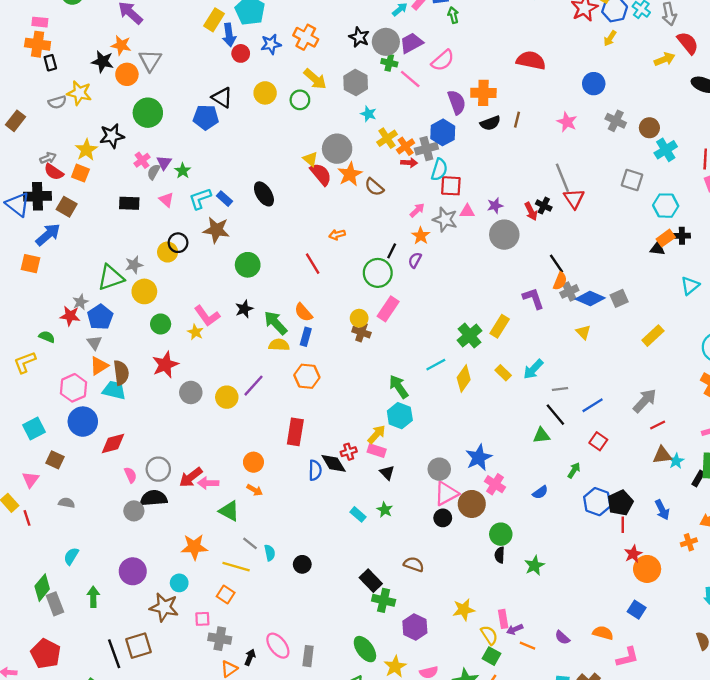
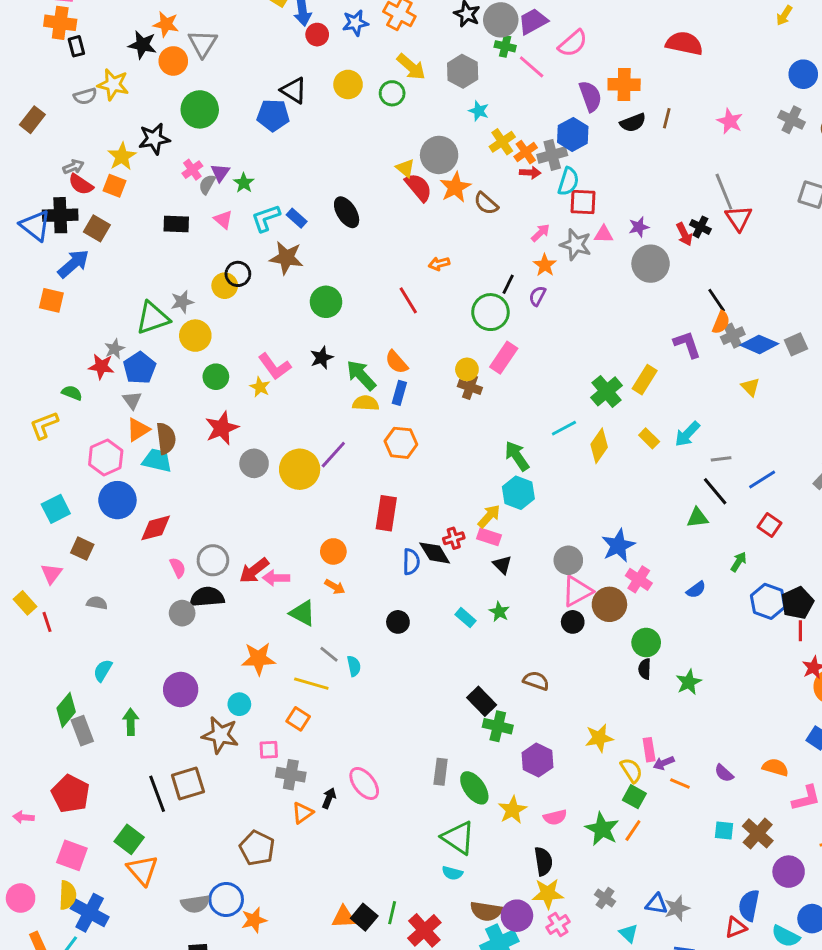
blue circle: (594, 84) -> (803, 74), moved
yellow circle: (227, 397) -> (300, 469), size x1.4
black circle: (302, 564) -> (398, 622), moved
gray rectangle: (308, 656) -> (441, 772), moved

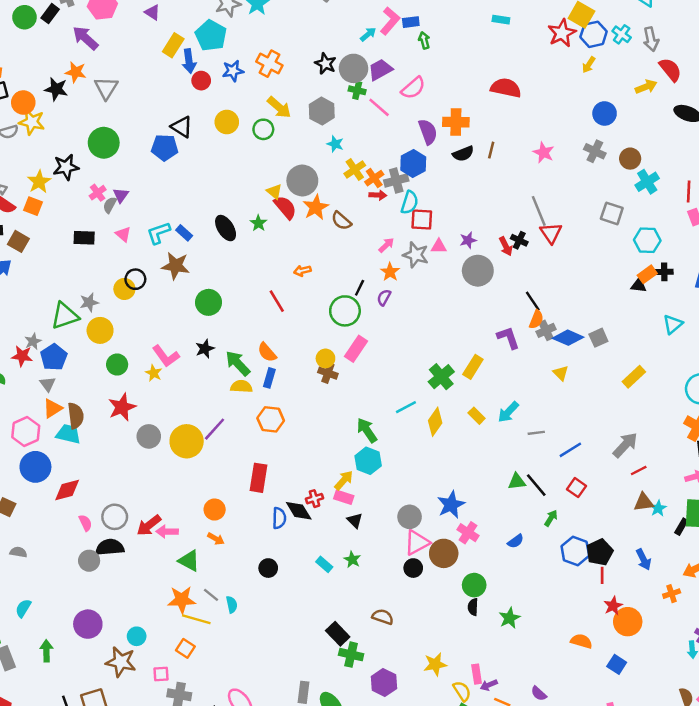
orange circle: (173, 61) -> (23, 103), moved
green star: (244, 183) -> (258, 223), moved
black line: (715, 491) -> (536, 485), moved
orange star: (258, 659) -> (182, 600), moved
orange semicircle: (775, 767) -> (581, 641), moved

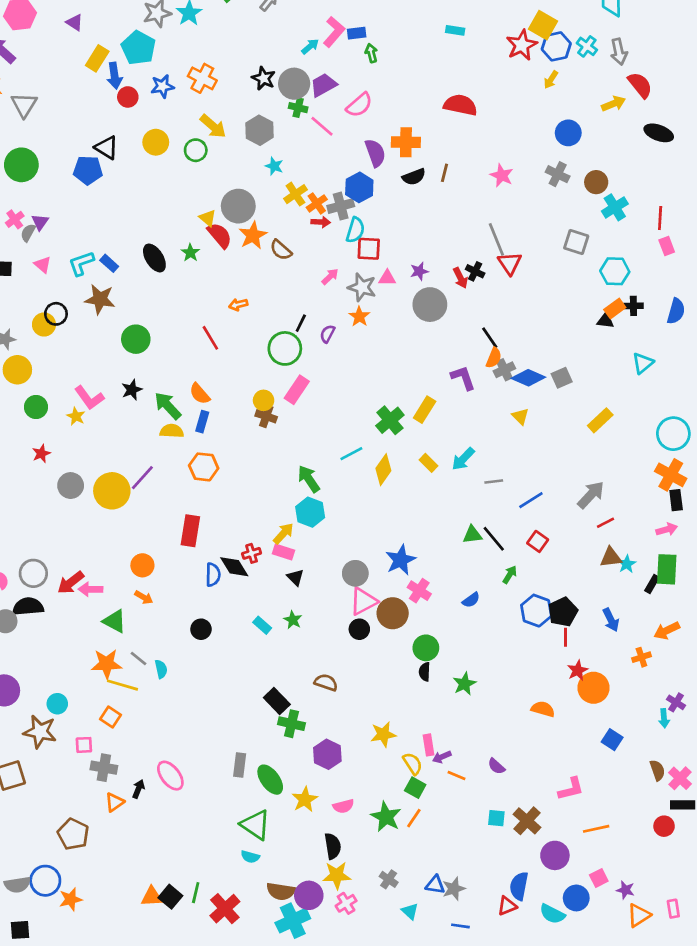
orange star: (390, 272) -> (359, 317), moved
red star: (122, 407) -> (41, 454), size x0.6
blue square: (617, 664) -> (612, 740), moved

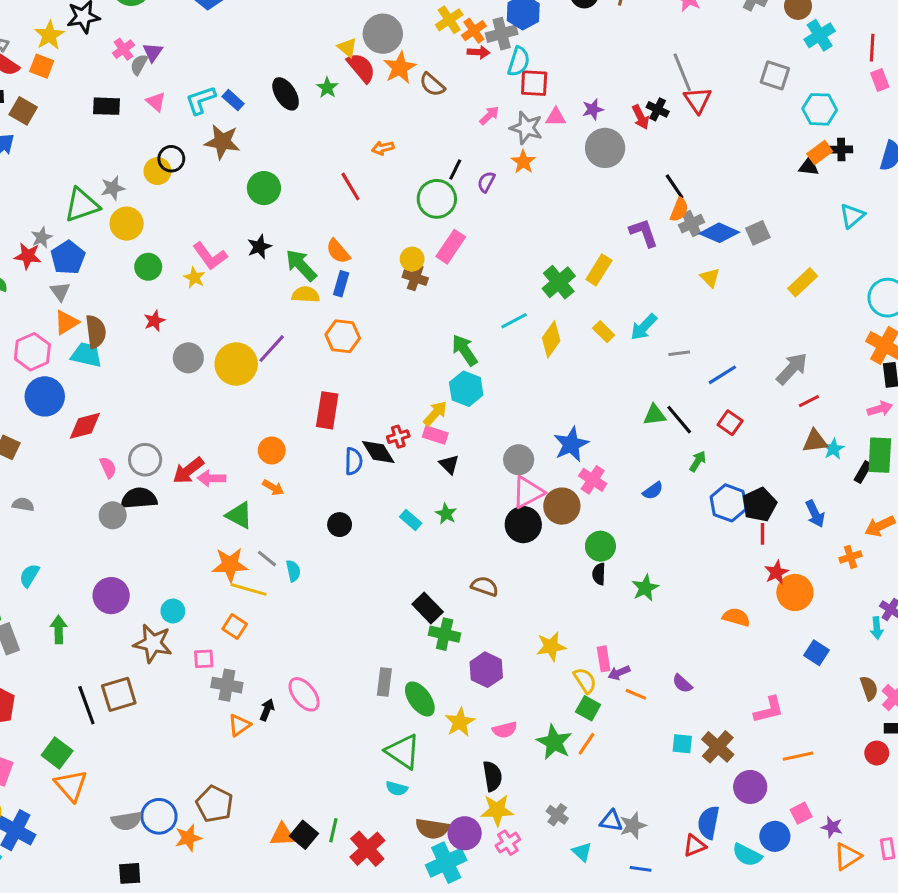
black circle: (359, 629) -> (523, 525), size x1.5
brown pentagon: (73, 834) -> (215, 804), moved

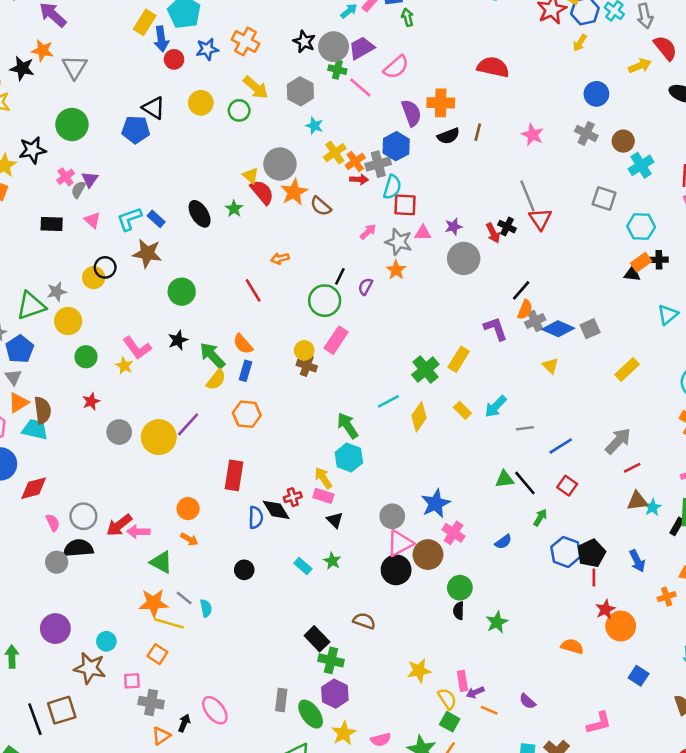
black line: (675, 187) -> (521, 290), turned 75
yellow semicircle: (306, 295) -> (216, 380), turned 125
yellow arrow: (435, 413) -> (323, 478), turned -75
purple hexagon: (486, 670) -> (335, 694), moved

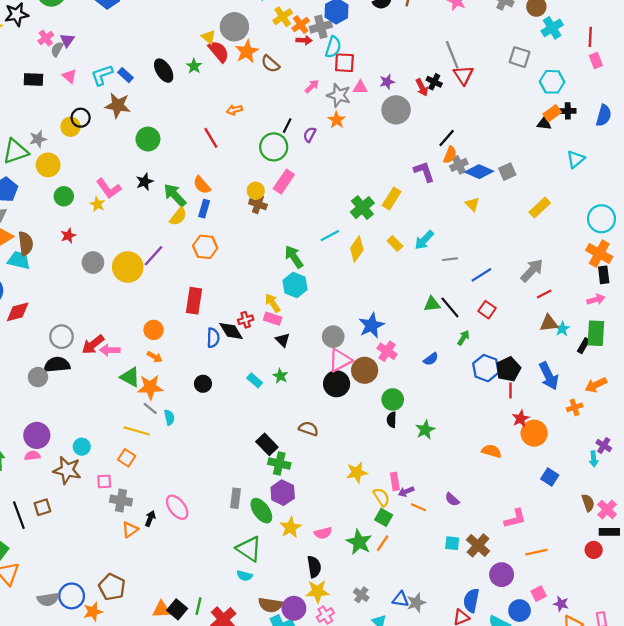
pink semicircle: (53, 523) -> (32, 456), moved, turned -72
blue arrow: (637, 561) -> (549, 376), size x1.4
orange star: (154, 603) -> (150, 387), moved
brown square: (62, 710) -> (42, 507), size x0.7

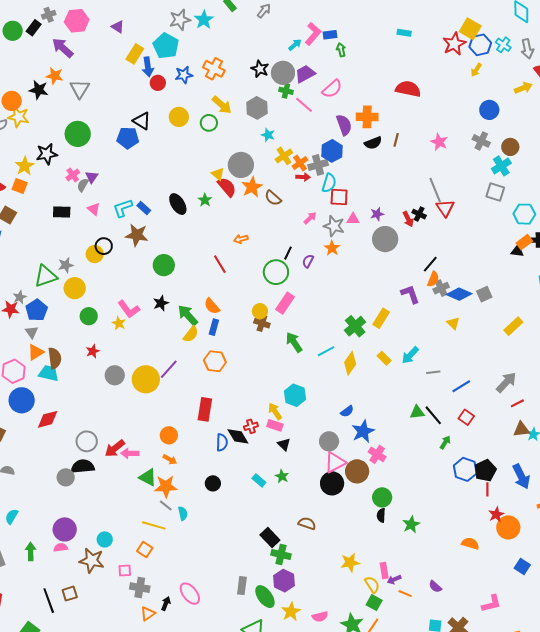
cyan cross: (552, 28) -> (501, 166), moved
green arrow: (294, 257) -> (294, 342), moved
blue semicircle: (431, 359) -> (347, 411), moved

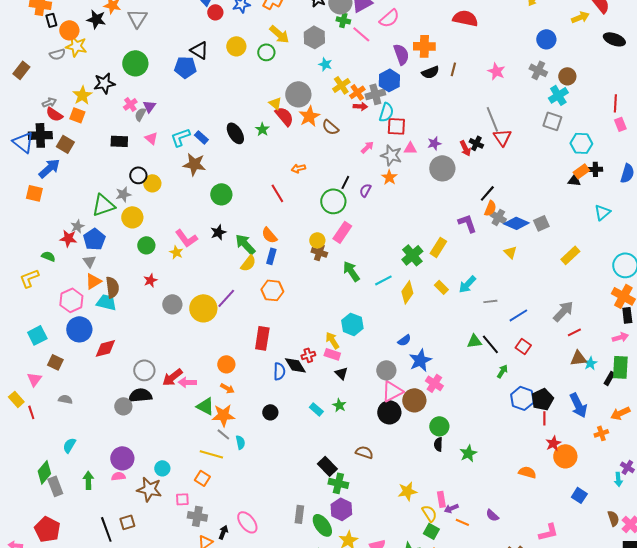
black circle: (104, 246) -> (138, 175), moved
gray cross: (441, 288) -> (498, 217), turned -35

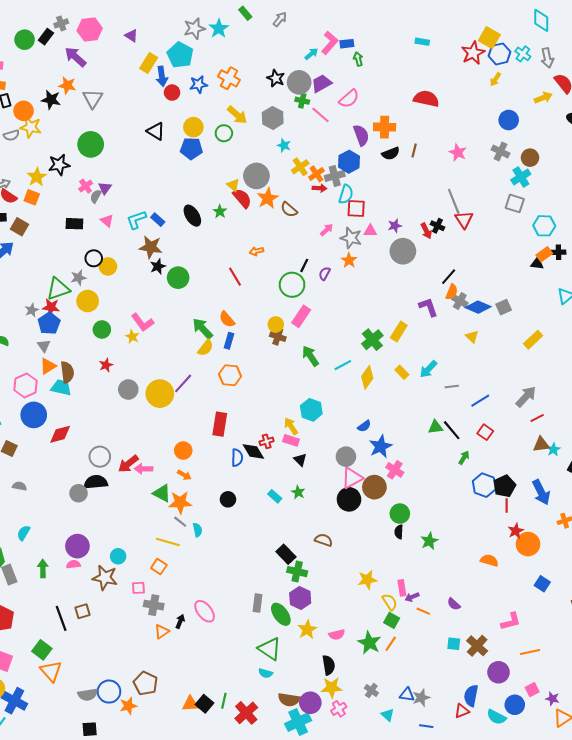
blue pentagon: (185, 67) -> (191, 148), moved
black star: (218, 232) -> (158, 266), moved
red star: (68, 238) -> (51, 307), moved

